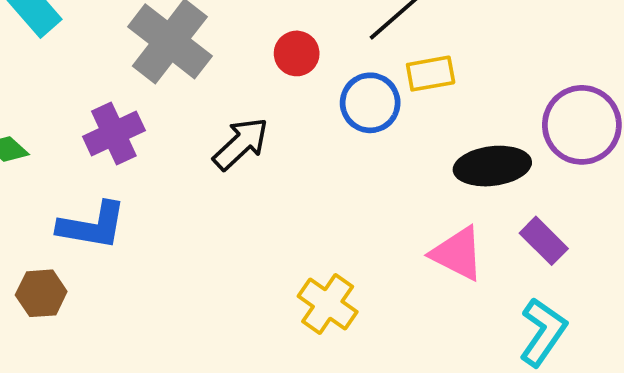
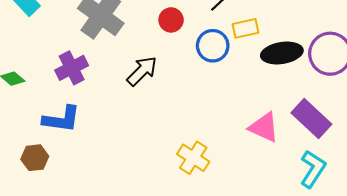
black ellipse: (492, 166) -> (282, 53), moved
purple rectangle: (544, 241) -> (311, 119), size x1.5

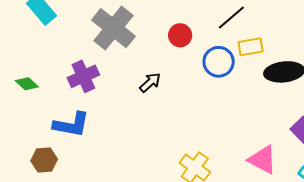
black arrow: (142, 71) -> (150, 83), size x0.7
pink triangle: (264, 127) -> (262, 160), moved

